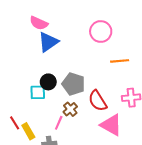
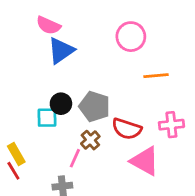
red semicircle: (98, 101) -> (127, 129), turned -40
red line: (15, 123) -> (13, 171), moved
yellow rectangle: (28, 131) -> (16, 154), moved

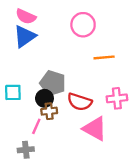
pink semicircle: (48, 25) -> (26, 17), moved
black circle: (61, 104) -> (44, 98), moved
brown cross: (90, 140) -> (49, 111), turned 35

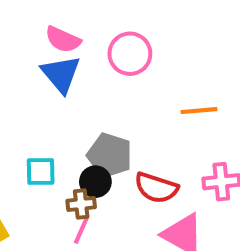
pink circle: (83, 25) -> (130, 54), moved
blue triangle: (25, 36) -> (61, 74), turned -35
brown cross: (49, 111) -> (81, 204), moved

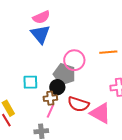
pink semicircle: (63, 39) -> (41, 17), turned -48
pink circle: (130, 54) -> (74, 60), moved
red semicircle: (156, 188) -> (78, 104), moved

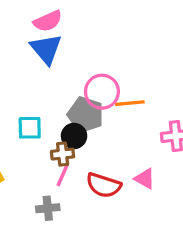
orange line: (108, 52) -> (130, 103), moved
red semicircle: (78, 104) -> (104, 185), moved
pink triangle: (100, 113) -> (145, 179), size x0.6

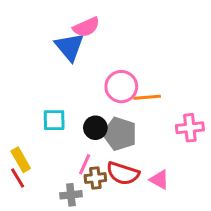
pink semicircle: (48, 21) -> (86, 27), moved
gray pentagon: (86, 115) -> (120, 134), moved
brown cross: (63, 154) -> (95, 178), moved
pink triangle: (145, 179) -> (159, 180), moved

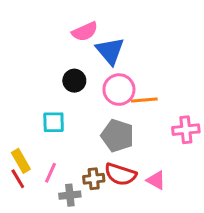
blue triangle: (69, 47) -> (110, 51), moved
black circle: (95, 128) -> (74, 81), moved
pink line: (85, 164) -> (51, 173), moved

